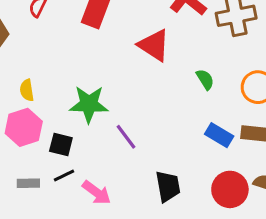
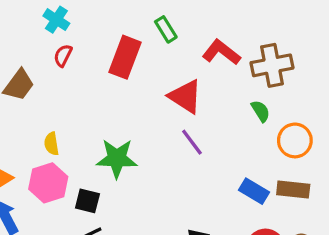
green semicircle: (205, 79) -> (261, 111), moved
purple line: (126, 137) -> (192, 142), moved

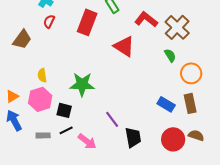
brown cross: (272, 65) -> (177, 27), turned -35
purple line: (192, 142) -> (112, 119), moved
brown rectangle: (293, 189) -> (190, 103), turned 72

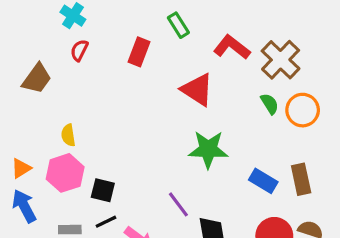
red rectangle: (87, 22) -> (139, 52), size x0.7
orange circle: (191, 73) -> (303, 110), moved
green star: (82, 84) -> (208, 149), moved

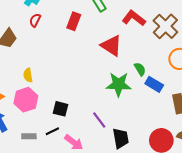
green semicircle: (270, 104) -> (140, 69), moved
blue rectangle: (263, 181) -> (154, 84), moved
black square: (103, 190) -> (61, 109), moved

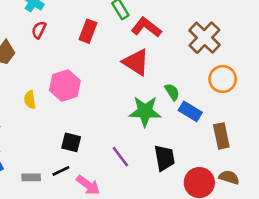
red L-shape: (134, 18) -> (146, 27), moved
pink hexagon: (26, 100) -> (65, 86), moved
black trapezoid: (121, 138) -> (164, 158), moved

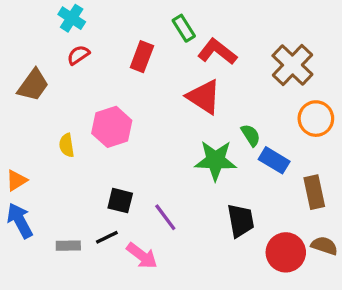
red semicircle: (39, 30) -> (78, 55), turned 30
purple line: (120, 157) -> (165, 217), moved

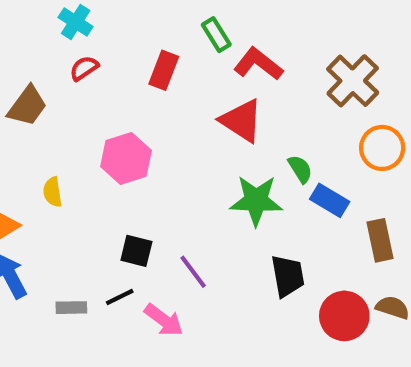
yellow semicircle: (67, 145) -> (53, 192), moved

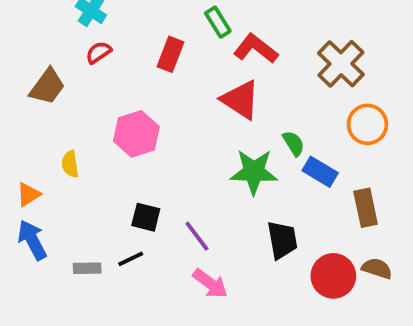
pink arrow: (164, 320) -> (210, 284), moved

